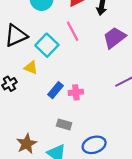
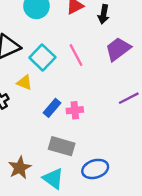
pink line: (73, 31) -> (76, 55), moved
gray rectangle: (64, 124) -> (62, 146), size x1.5

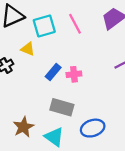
cyan square: (42, 57) -> (44, 26), turned 30

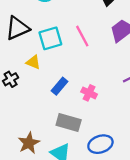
pink cross: (74, 74) -> (89, 93), moved, turned 32

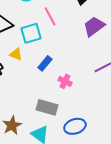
pink line: (82, 36) -> (50, 16), moved
blue rectangle: (59, 86) -> (45, 63), moved

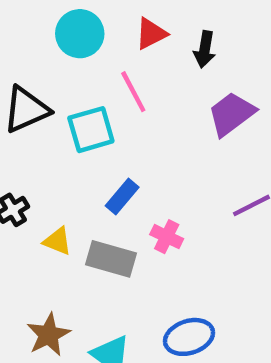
yellow triangle: (16, 54) -> (57, 241), moved
gray rectangle: (47, 107) -> (111, 259), moved

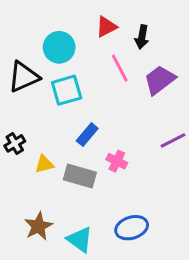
cyan circle: (80, 34) -> (59, 47), moved
pink line: (133, 92) -> (120, 68), moved
yellow triangle: (57, 241) -> (44, 164), turned -36

